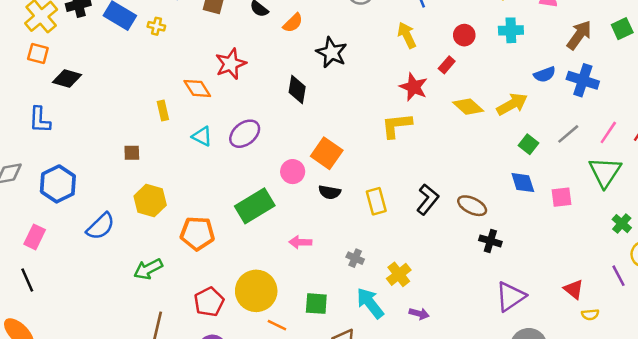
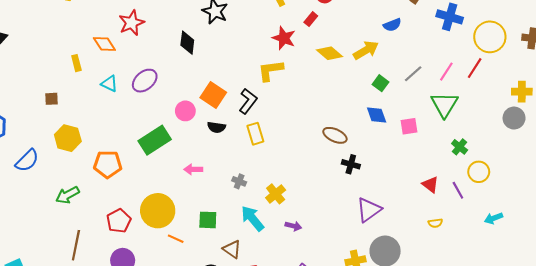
blue cross: (583, 80) -> (450, 17), moved
black L-shape: (428, 199) -> (248, 101), moved
red triangle: (574, 289) -> (430, 184), moved

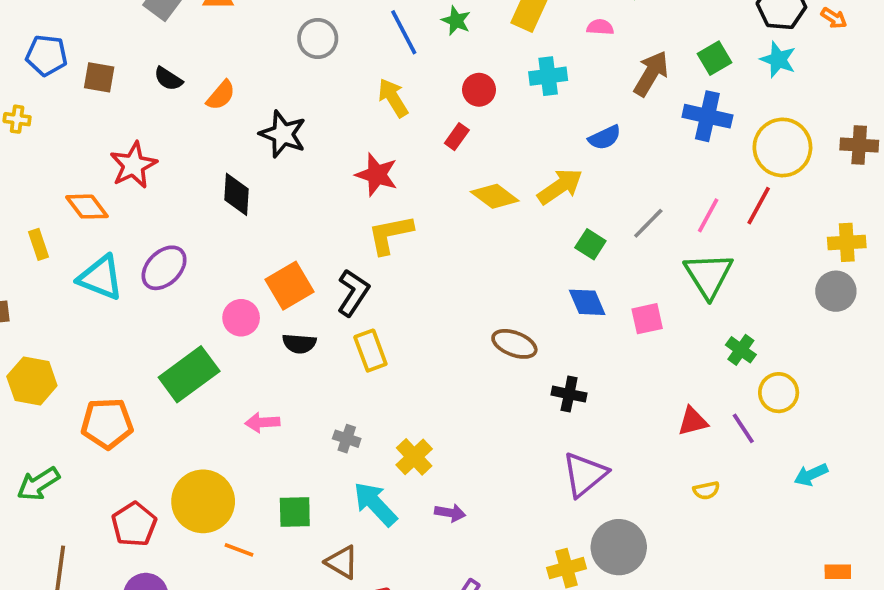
red star: (284, 38) -> (377, 175), moved
cyan triangle: (109, 84) -> (100, 278), size x1.5
orange square: (213, 95) -> (290, 286), turned 30
black cross: (351, 164) -> (569, 394), moved
red triangle: (430, 184) -> (693, 421), turned -48

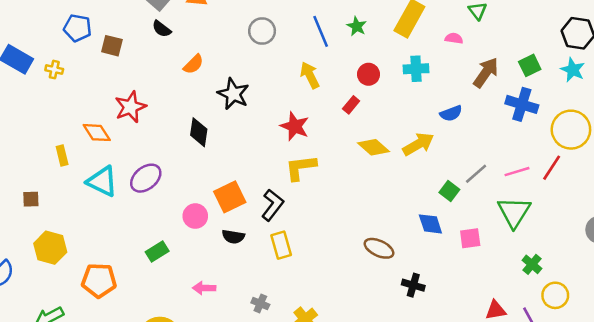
black semicircle: (168, 79) -> (162, 29), moved
pink line: (708, 215) -> (517, 172), turned 40
green square: (590, 244) -> (449, 191), moved
green rectangle: (189, 374) -> (157, 252), size x0.6

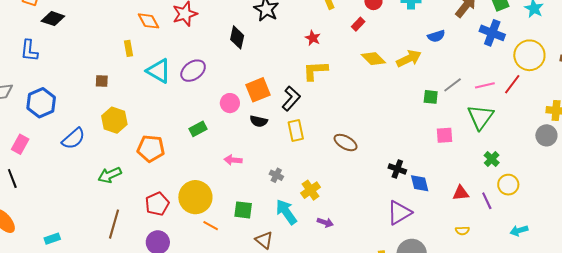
red star: (295, 126) -> (313, 38), size x0.7
orange diamond: (97, 133) -> (149, 21), moved
green square: (449, 191) -> (431, 97), turned -35
blue diamond: (430, 224) -> (420, 183), moved
brown ellipse: (379, 248) -> (346, 143), moved

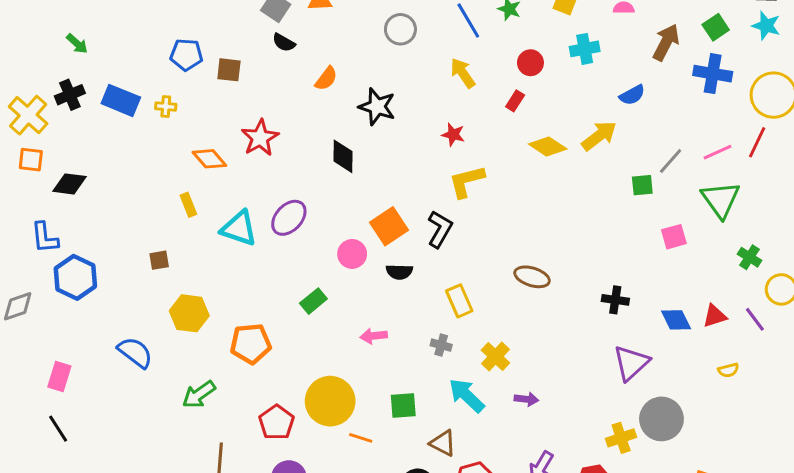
blue hexagon: (41, 103) -> (75, 277), moved
yellow rectangle: (296, 130) -> (459, 301), moved
blue semicircle: (73, 139) -> (135, 352), turned -90
blue diamond: (420, 183) -> (676, 320), moved

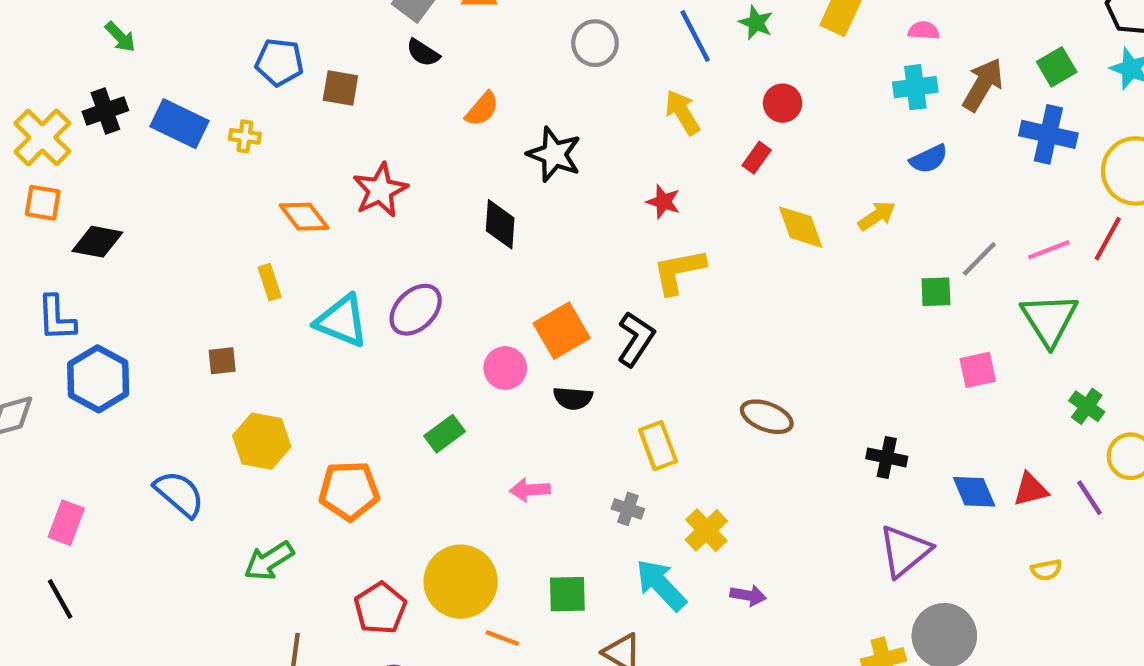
cyan cross: (585, 49) -> (915, 87), moved
yellow arrow: (599, 136) -> (877, 216), size x0.7
yellow diamond: (548, 146) -> (801, 227), turned 33

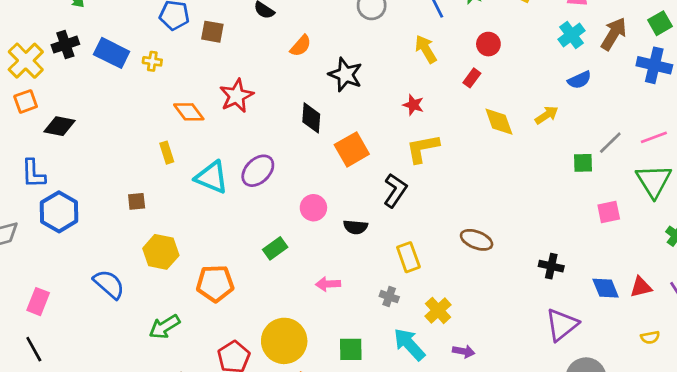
cyan cross: (915, 87) -> (571, 35), turned -30
orange square: (43, 203) -> (26, 101), turned -30
orange square: (562, 331) -> (352, 149), moved

